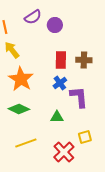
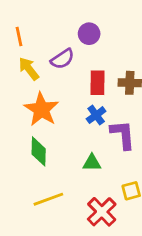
purple semicircle: (33, 17) -> (62, 59), moved
green diamond: (19, 109) -> (39, 151), turned 65

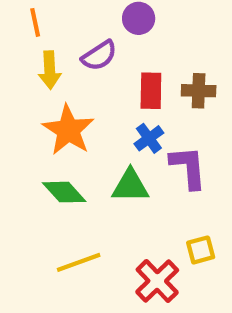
yellow arrow: (29, 69) -> (50, 70), turned -145
green diamond: (39, 151) -> (64, 192), turned -44
green triangle: (92, 163) -> (130, 186), moved, size x1.4

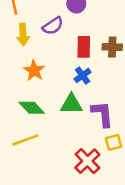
orange star: (68, 130) -> (34, 71), size x0.7
purple L-shape: (188, 167) -> (102, 114), moved
yellow line: (79, 262) -> (25, 140), moved

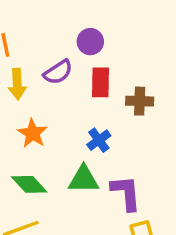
red rectangle: (84, 47) -> (101, 82), moved

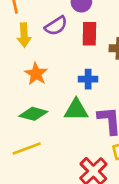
blue cross: (99, 140) -> (88, 79), turned 36
green diamond: (29, 184) -> (33, 114), turned -32

